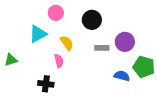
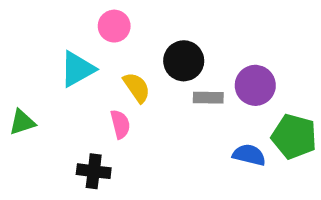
black circle: (92, 20) -> (184, 61), moved

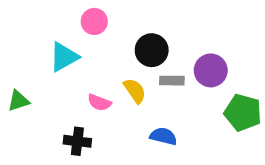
yellow semicircle: (137, 87) -> (135, 91), moved
pink semicircle: (120, 124) -> (99, 102), turned 125
blue semicircle: (249, 155) -> (163, 136), moved

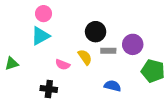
pink circle: (94, 21) -> (44, 14), moved
blue semicircle: (163, 136) -> (113, 86), moved

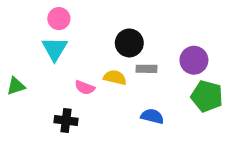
cyan triangle: (40, 36) -> (55, 49), turned -30
purple circle: (133, 44) -> (194, 60), moved
yellow semicircle: (85, 57) -> (115, 77), turned -42

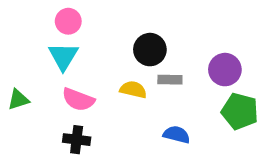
pink semicircle: (85, 88) -> (78, 100), moved, size x1.4

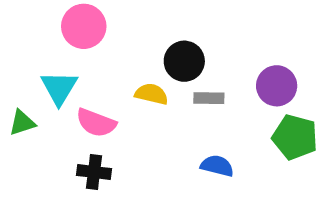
pink circle: (68, 21) -> (84, 26), size x1.4
cyan triangle: (63, 56) -> (59, 88), moved
yellow semicircle: (133, 90) -> (151, 94), moved

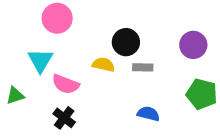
purple circle: (277, 86) -> (193, 45), moved
green triangle: (22, 123) -> (15, 95), moved
black cross: (94, 172) -> (64, 118), turned 30

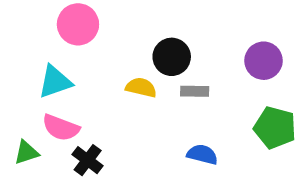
cyan triangle: (40, 60) -> (55, 82), turned 40
pink semicircle: (66, 84) -> (61, 128), moved
green triangle: (15, 95) -> (26, 152), moved

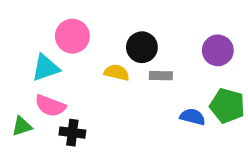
pink circle: (78, 24) -> (72, 36), moved
blue semicircle: (202, 154) -> (193, 117), moved
black cross: (88, 160) -> (72, 133), turned -30

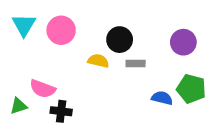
cyan triangle: (45, 68) -> (24, 25), moved, turned -40

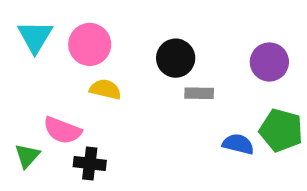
yellow semicircle: (98, 61) -> (105, 89), moved
green triangle: (19, 106) -> (27, 156), turned -30

